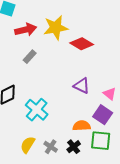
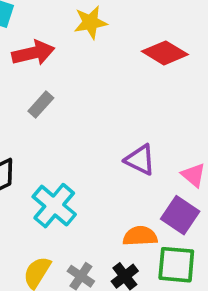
yellow star: (56, 28) -> (90, 22), moved, size x0.7
red diamond: (82, 44) -> (165, 53), moved

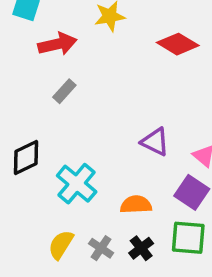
orange semicircle: (140, 236) -> (136, 205), moved

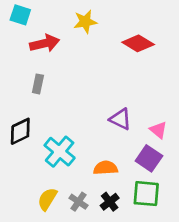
gray rectangle: (64, 91) -> (38, 84), moved, turned -30

